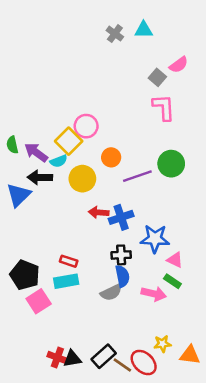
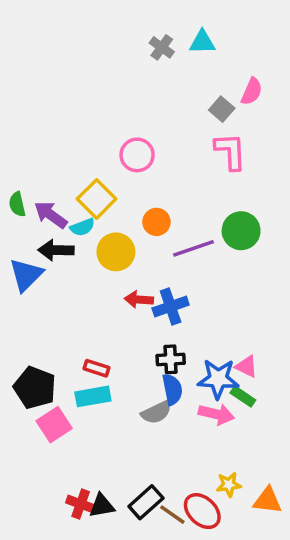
pink semicircle: (179, 65) -> (252, 91), turned -30
pink circle: (86, 126) -> (137, 155), moved
blue star: (155, 239) -> (218, 379), moved

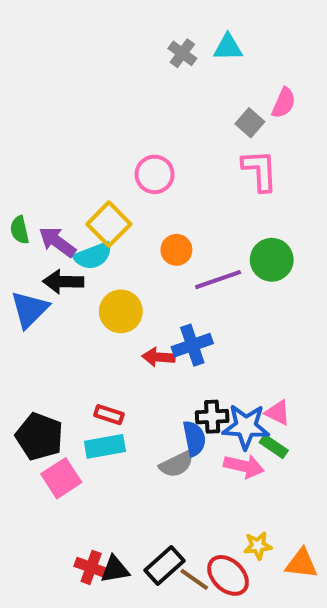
cyan semicircle: (82, 227) -> (93, 256), size x1.4
yellow circle: (116, 252) -> (121, 311), moved
red arrow: (139, 299) -> (159, 357), moved
black cross: (171, 359) -> (212, 417), moved

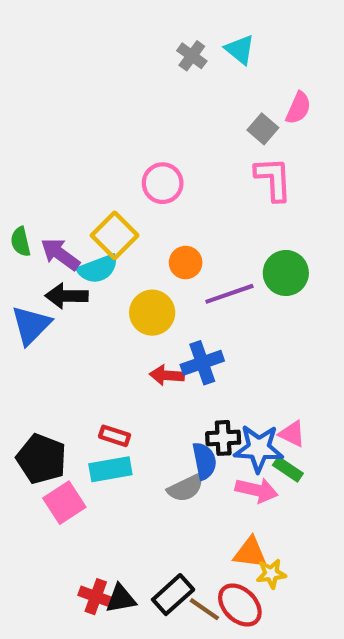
cyan triangle: (228, 47) -> (240, 50), turned 40
yellow circle: (121, 311) -> (152, 313), moved
orange triangle: (301, 564) -> (250, 553), moved

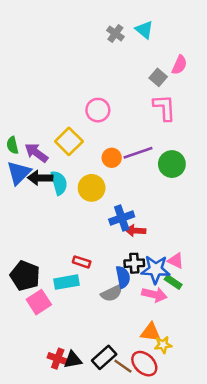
cyan semicircle: (98, 269) -> (59, 183), moved, turned -85
purple line: (229, 294) -> (138, 153), moved
blue triangle: (31, 325) -> (19, 173), moved
red arrow: (167, 375) -> (136, 231), moved
red rectangle: (115, 436) -> (82, 262), moved

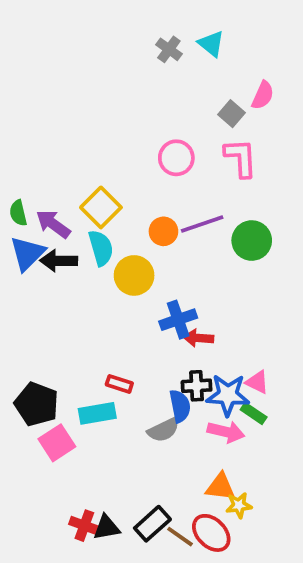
pink circle: (98, 110) -> (176, 158), moved
cyan semicircle: (59, 183) -> (101, 248), moved

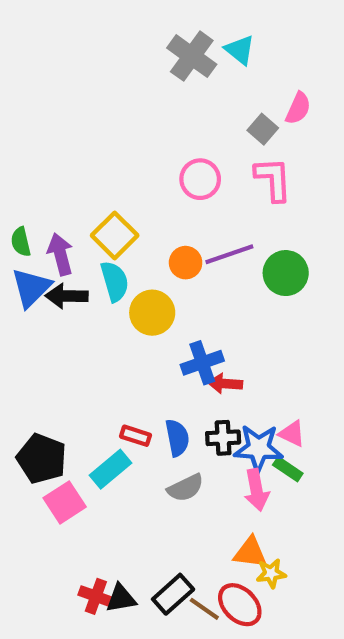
gray cross: (169, 49) -> (192, 56), size x1.6
purple arrow: (53, 224) -> (60, 254), turned 39
blue semicircle: (180, 406) -> (177, 438), moved
cyan rectangle: (97, 413) -> (110, 469), turned -30
pink arrow: (226, 432) -> (256, 490), turned 66

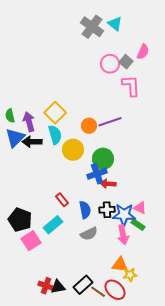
pink circle: (200, 179) -> (110, 64), moved
green circle: (286, 273) -> (103, 159), moved
red rectangle: (135, 436) -> (62, 200), moved, turned 32

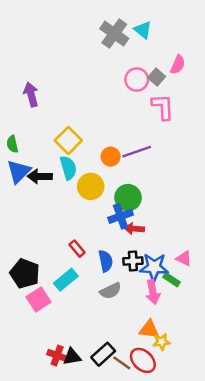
purple arrow: (29, 122) -> (31, 94), moved
pink triangle: (140, 208) -> (184, 259), moved

